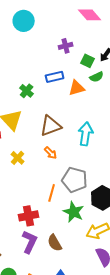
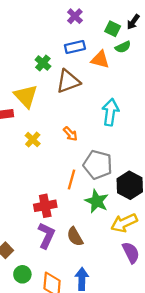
purple cross: (66, 46) -> (75, 16), moved, turned -32
orange triangle: (77, 88) -> (100, 60), turned 30
brown triangle: (51, 126) -> (68, 81), moved

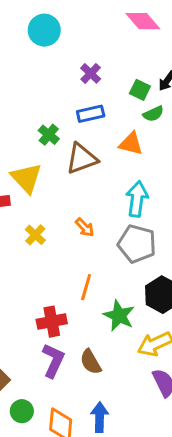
orange triangle: (100, 60) -> (131, 144), moved
gray pentagon: (98, 165) -> (137, 244), moved

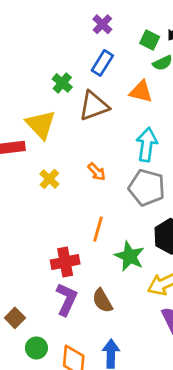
blue rectangle: (91, 114) -> (102, 63), turned -45

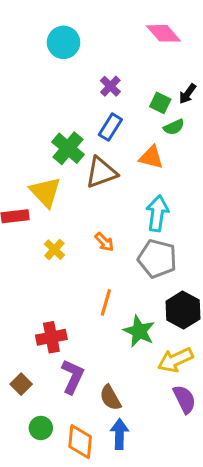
green cross: (62, 83) -> (68, 148), size x1.5
red cross: (65, 262) -> (51, 337), moved
brown semicircle: (102, 301) -> (110, 398), moved
brown square: (15, 318) -> (21, 384), moved

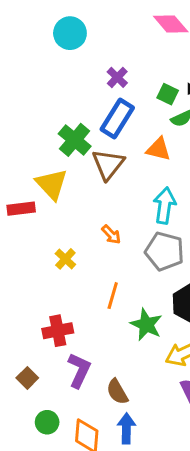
blue rectangle: (110, 127) -> (117, 119), size x1.4
brown triangle: (101, 172) -> (108, 164), turned -32
yellow cross: (54, 250) -> (65, 259), moved

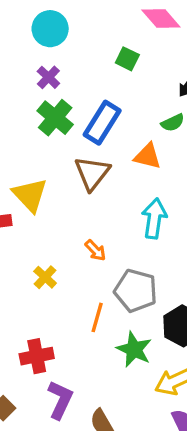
purple cross: (117, 77) -> (48, 77), moved
green square: (168, 94) -> (127, 59), moved
green cross: (75, 140) -> (55, 118), moved
gray pentagon: (165, 251) -> (136, 291), moved

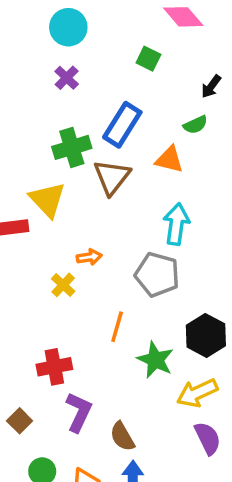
green cross: (55, 118) -> (72, 147), moved, turned 33
orange arrow: (95, 250) -> (89, 257), moved, turned -55
gray pentagon: (136, 291) -> (157, 275), moved

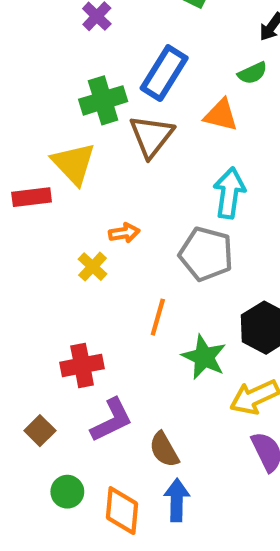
purple L-shape: (79, 412) -> (111, 420), turned 39

